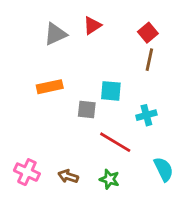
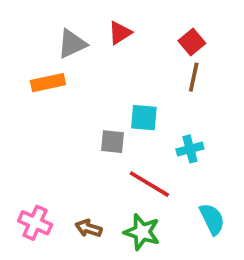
orange rectangle: (50, 87) -> (48, 83), moved
green star: (109, 179) -> (142, 232), size x1.4

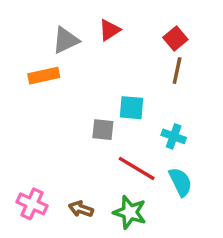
cyan cross: (190, 149) -> (174, 136), turned 35
cyan semicircle: (212, 219) -> (180, 182), moved

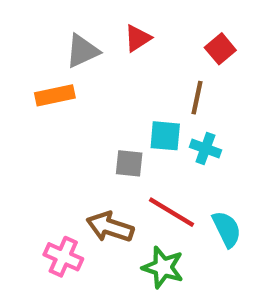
brown line: (177, 71) -> (197, 98), moved
cyan cross: (174, 136) -> (205, 149), moved
pink cross: (32, 204) -> (63, 257), moved
brown arrow: (81, 209) -> (110, 227), moved, size x1.5

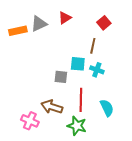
orange rectangle: (55, 95) -> (18, 31), moved
red line: (172, 212) -> (81, 100), turned 60

